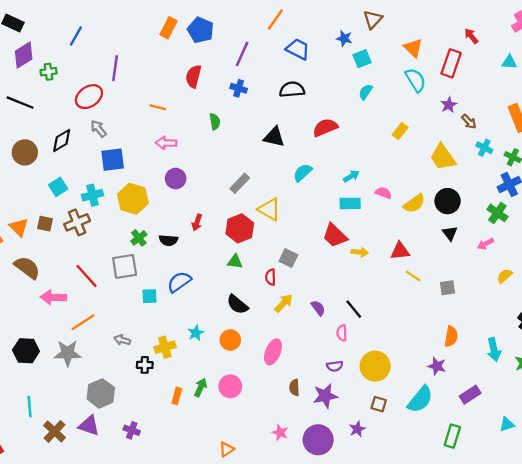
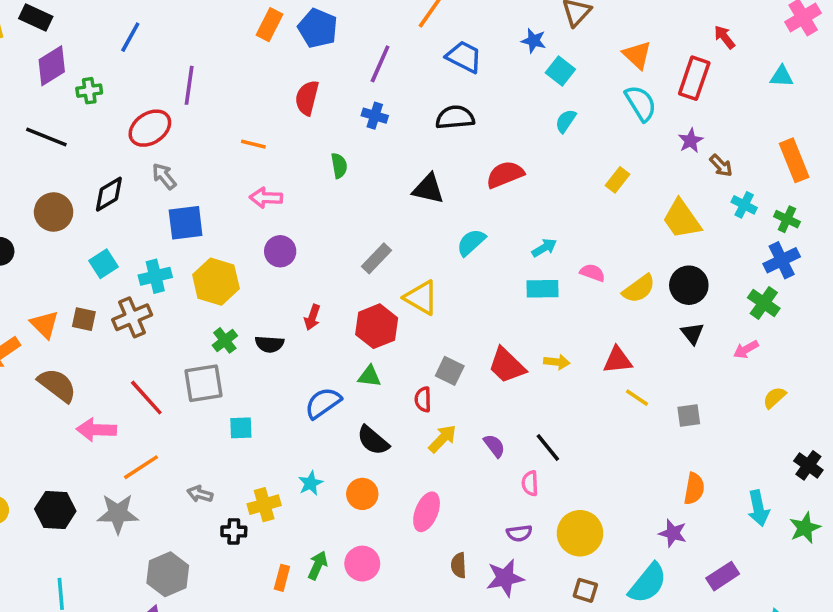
cyan square: (362, 59) -> (560, 71), turned -30
red trapezoid: (335, 236) -> (507, 365), moved
blue semicircle: (179, 282) -> (323, 403), moved

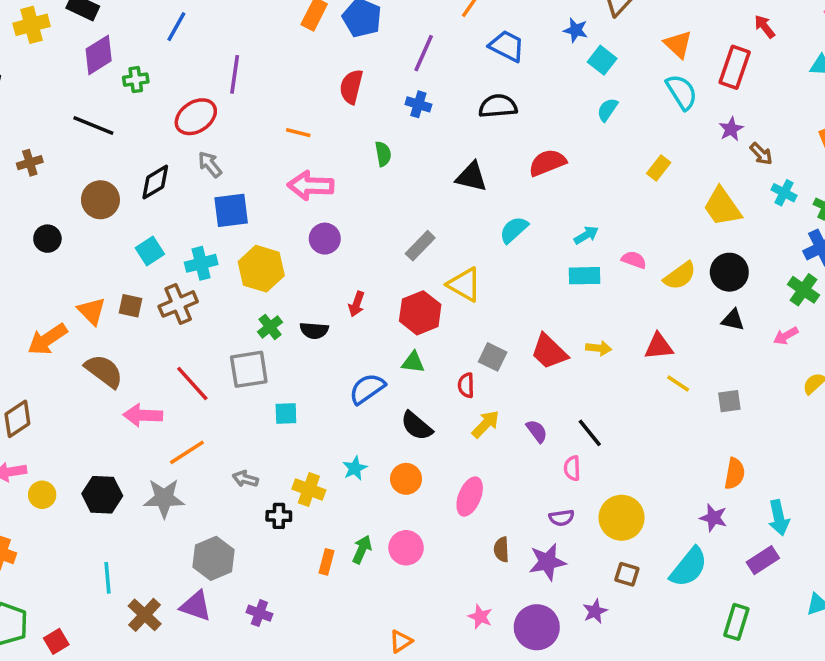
pink arrow: (266, 198) -> (311, 186), size x1.4
black triangle: (692, 333) -> (733, 320), turned -40
yellow cross: (264, 505) -> (309, 489), turned 36
cyan arrow: (758, 508) -> (779, 518), moved

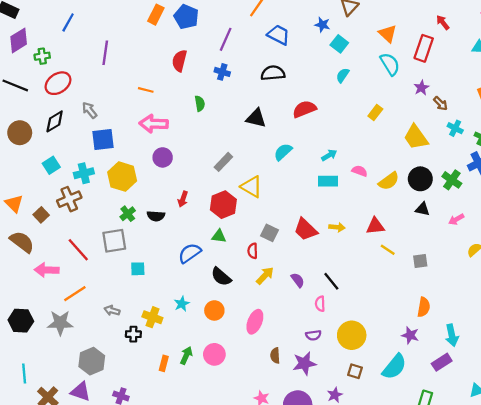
red ellipse: (196, 117) -> (58, 83), moved
green cross: (803, 290) -> (452, 180), moved
brown square: (130, 306) -> (41, 215), moved, turned 35

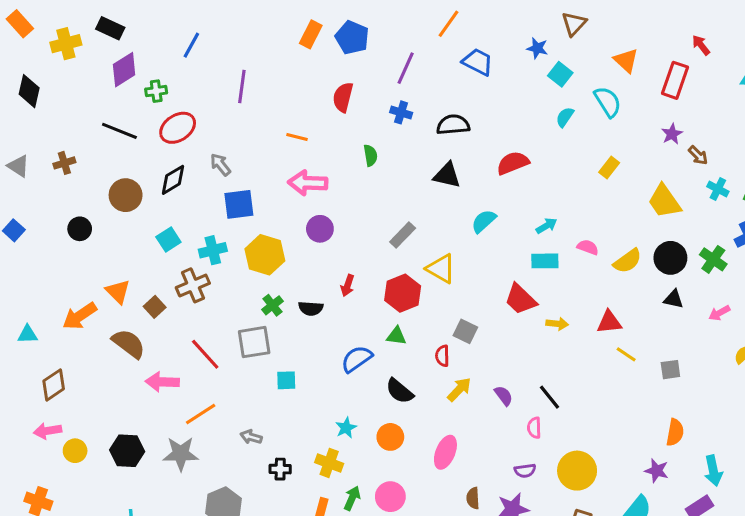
cyan semicircle: (390, 64) -> (608, 102), moved
black semicircle: (273, 73) -> (453, 125), moved
red trapezoid: (306, 229) -> (520, 299), moved
yellow cross: (152, 317) -> (329, 463), moved

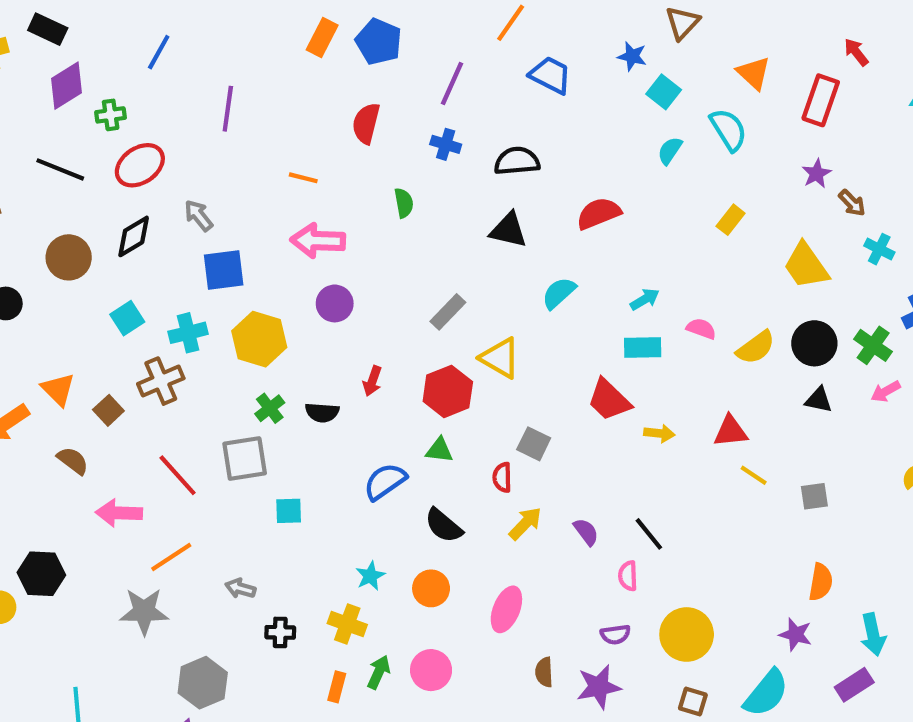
pink arrow: (719, 313) -> (886, 391), moved
brown semicircle: (129, 344) -> (73, 461), size x0.7
black hexagon: (127, 451) -> (41, 574), moved

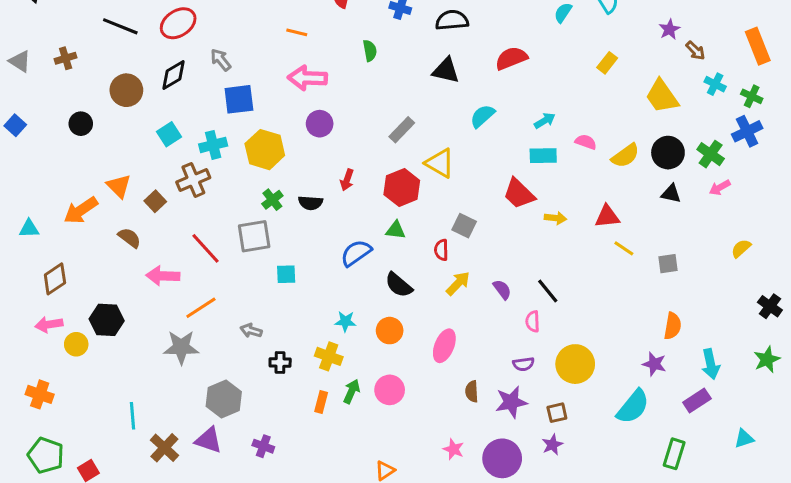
cyan star: (370, 576) -> (345, 321), turned 30
brown square: (693, 702) -> (557, 413), moved, turned -30

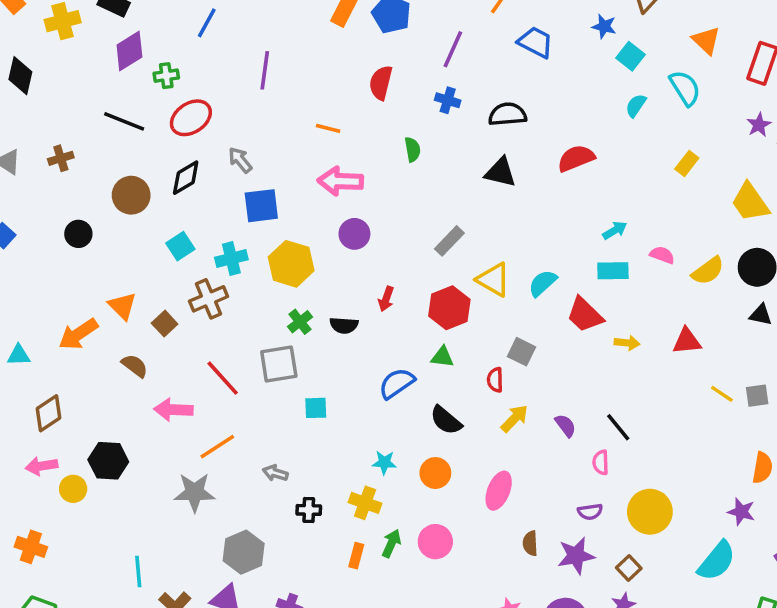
cyan semicircle: (482, 116) -> (543, 283), moved
yellow line: (624, 248) -> (722, 394), moved
brown square: (557, 413) -> (629, 568), turned -30

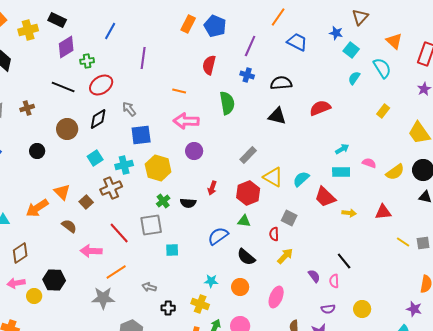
green semicircle: (412, 149) -> (227, 103), size x1.6
purple semicircle: (565, 426) -> (314, 276), moved
yellow circle: (650, 512) -> (362, 309), size x0.7

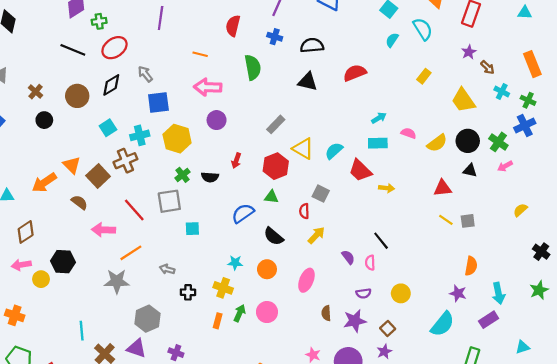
brown cross: (27, 108) -> (36, 92), moved, turned -32
brown square: (86, 202) -> (98, 176), size x1.5
red triangle: (383, 212) -> (443, 188), moved

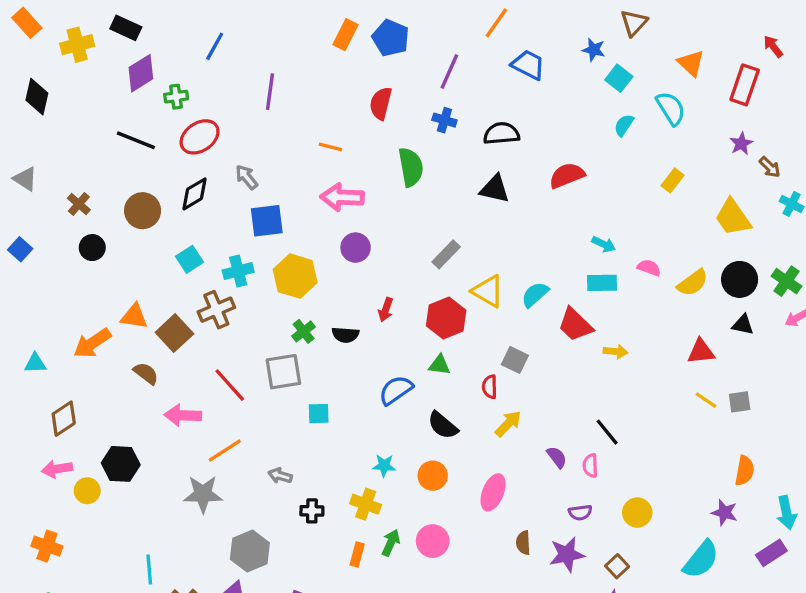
cyan arrow: (379, 118) -> (604, 244), turned 56
orange triangle: (72, 165) -> (134, 316), turned -36

